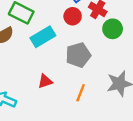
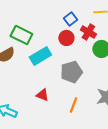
red triangle: (45, 81) -> (42, 95), turned 40

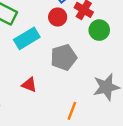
orange line: (73, 105) -> (72, 111), moved

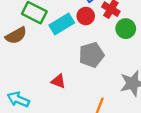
cyan rectangle: (27, 38) -> (62, 24), moved

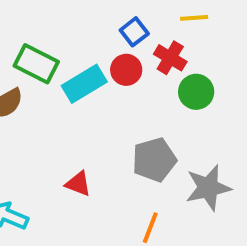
gray pentagon: (91, 55) -> (154, 160), moved

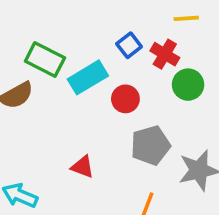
blue square: (134, 32) -> (129, 45), moved
red circle: (126, 70) -> (125, 99), moved

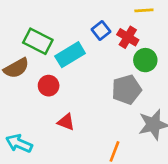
red circle: (125, 99) -> (49, 86), moved
gray pentagon: (150, 145) -> (127, 90), moved

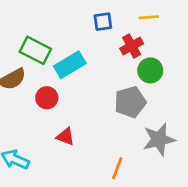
blue square: (101, 31) -> (103, 22), moved, turned 30
red cross: (128, 37) -> (132, 46), turned 30

